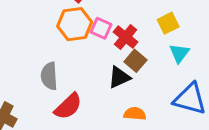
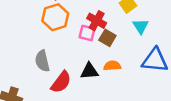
pink square: (101, 28) -> (87, 33), moved
black triangle: (119, 77) -> (89, 71), moved, turned 30
orange semicircle: (135, 114) -> (112, 66), moved

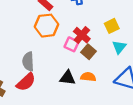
red semicircle: (61, 82) -> (26, 82), moved

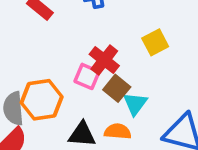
orange hexagon: (47, 26) -> (42, 100), moved
cyan triangle: (119, 47) -> (135, 104), moved

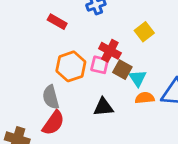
orange hexagon: (42, 100) -> (71, 66), moved
orange semicircle: (118, 131) -> (145, 98), moved

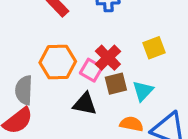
brown square: (122, 70) -> (116, 84), turned 30
cyan triangle: (138, 78) -> (143, 91), moved
black triangle: (103, 107) -> (85, 104), moved

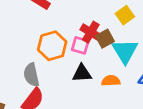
brown square: (116, 84) -> (105, 39), moved
cyan triangle: (143, 91) -> (125, 51), size x1.5
orange semicircle: (131, 124) -> (111, 81), moved

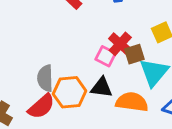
orange hexagon: (52, 46) -> (70, 92), moved
orange semicircle: (111, 81) -> (132, 102), size x1.5

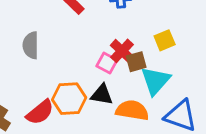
gray semicircle: (45, 78) -> (31, 45), moved

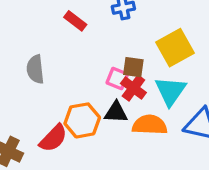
yellow square: (165, 40) -> (175, 48), size x1.6
red cross: (122, 51) -> (133, 88), moved
brown square: (136, 62) -> (133, 67), moved, turned 30

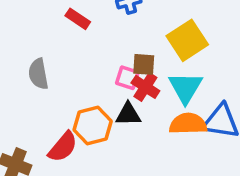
orange semicircle: (150, 125) -> (188, 124), moved

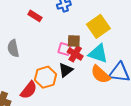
cyan triangle: (185, 87) -> (98, 54), turned -40
black triangle: (128, 114) -> (66, 70), turned -35
orange semicircle: (188, 124) -> (100, 74), turned -135

